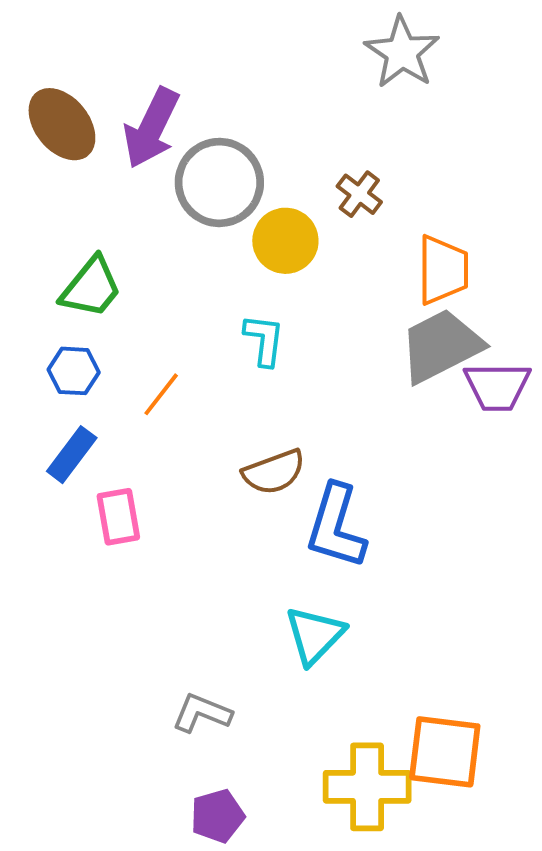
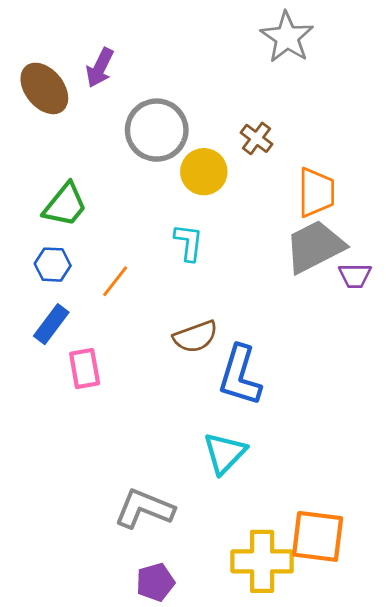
purple arrow: (151, 128) -> (100, 68), moved, size x0.7
purple trapezoid: (497, 387) -> (355, 276), size x0.7
gray L-shape: (202, 713) -> (144, 509), size x1.4

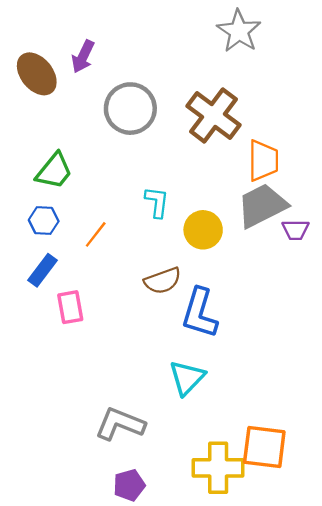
brown cross: (257, 138) -> (213, 115), size x2.0
yellow circle: (204, 172) -> (203, 230), moved

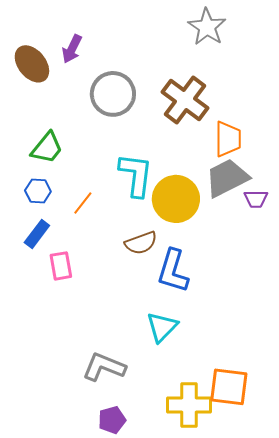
cyan L-shape: (157, 202) -> (136, 175), size x1.6
yellow circle: (203, 230) -> (176, 199), size x1.4

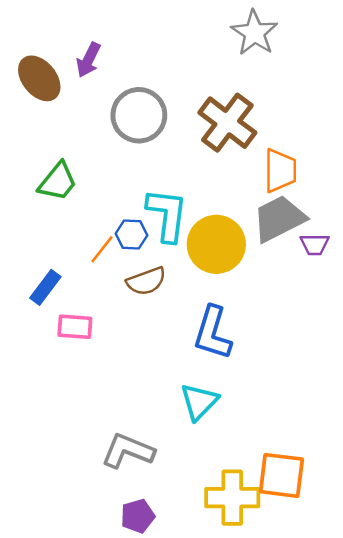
blue hexagon: (38, 191) -> (131, 235), moved
brown semicircle: (141, 243) -> (146, 281), moved
pink rectangle: (61, 266) -> (75, 327), turned -76

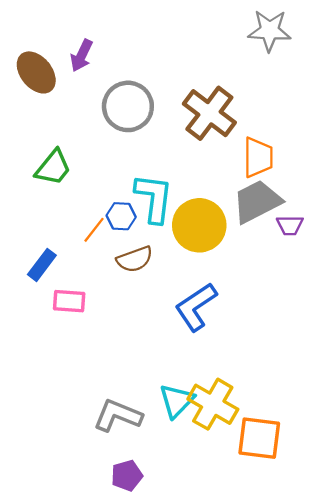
gray star: (254, 33) -> (269, 31), moved, turned -30
blue L-shape: (213, 333) -> (196, 307), turned 39
cyan triangle: (199, 402) -> (177, 401), moved
yellow cross: (232, 498) -> (213, 404), moved, turned 30

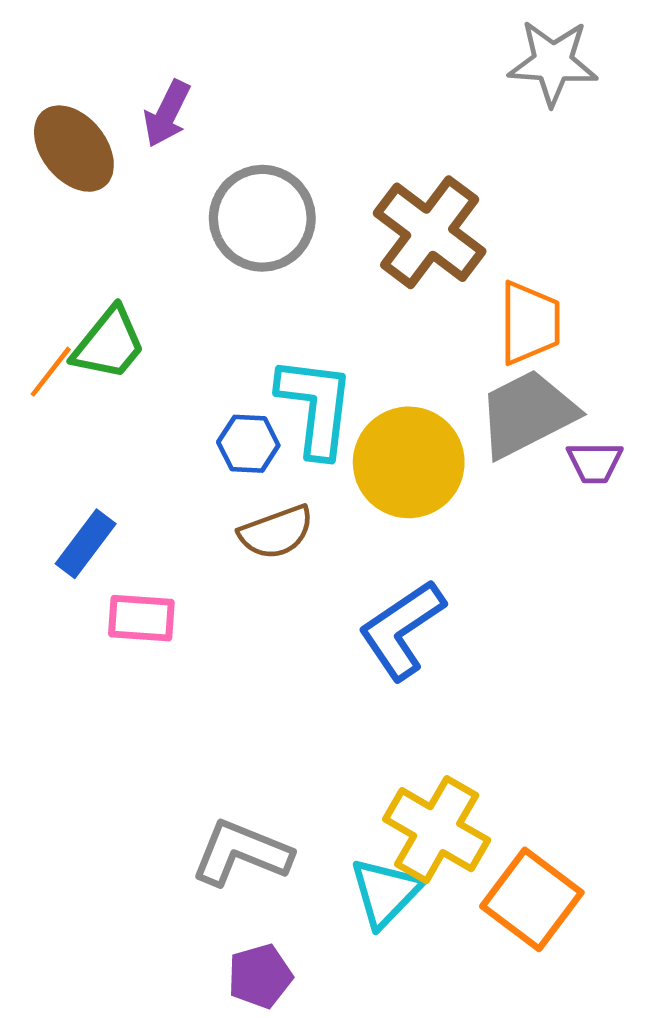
orange line: (94, 230) -> (51, 372), moved
cyan triangle: (177, 401) -> (385, 892), moved
orange square: (259, 438) -> (532, 899), turned 30

